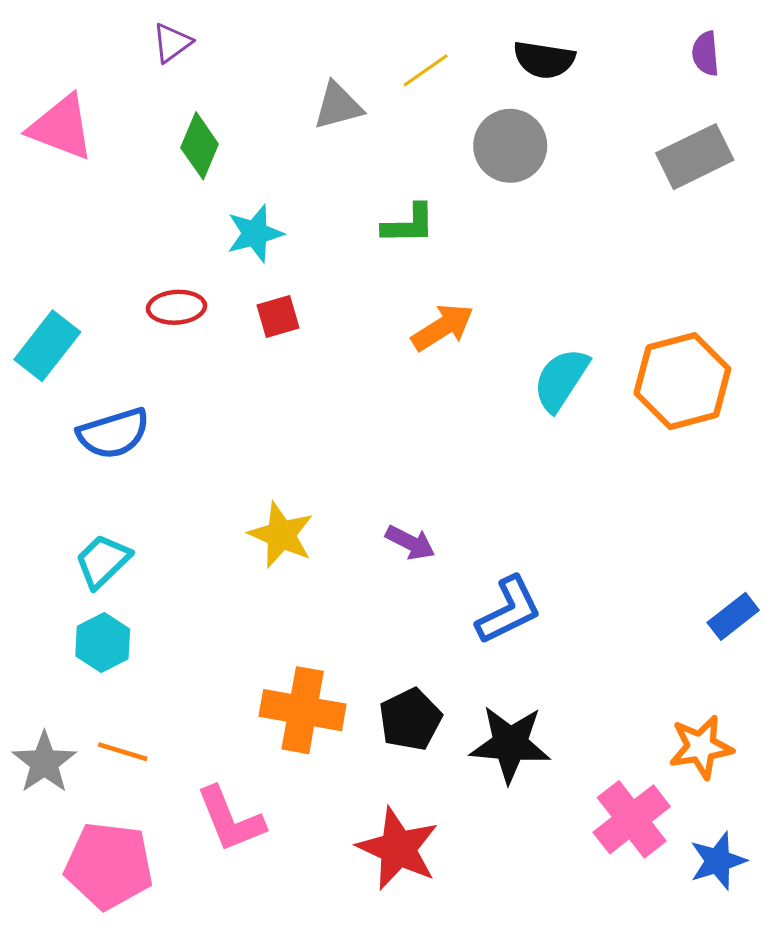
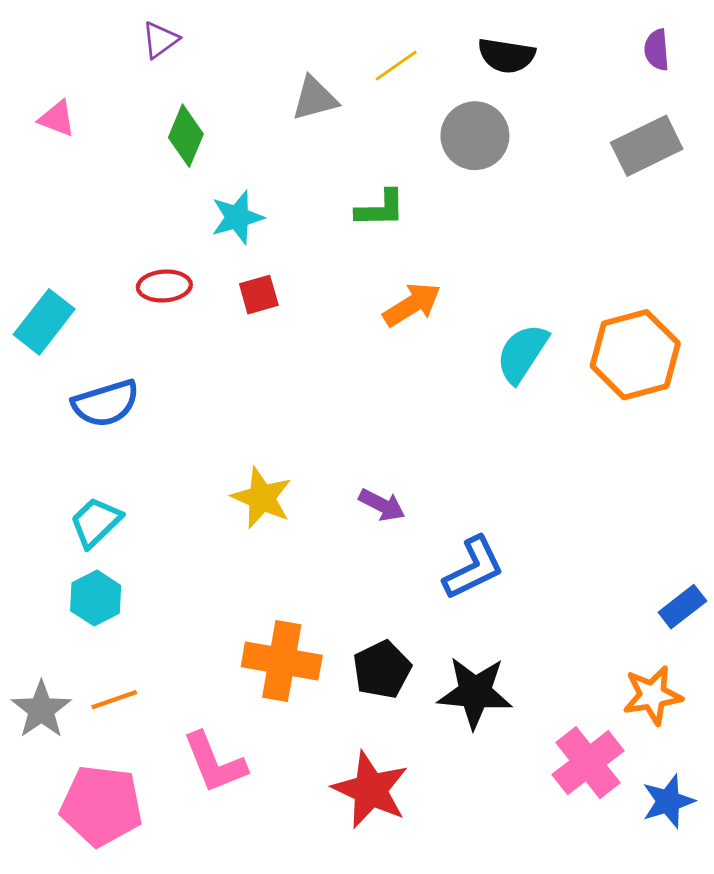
pink triangle: (61, 127) -> (57, 119), size x0.6
blue rectangle: (733, 616) -> (682, 607), moved
orange line: (123, 752) -> (114, 700), turned -36

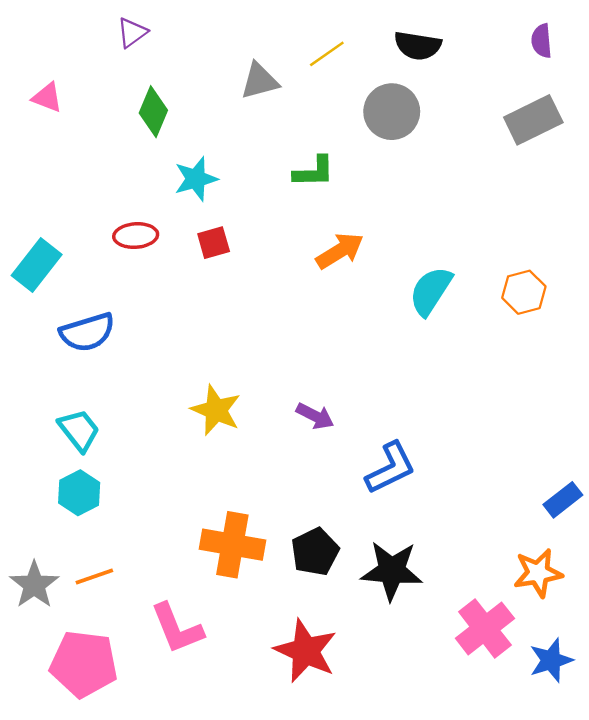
orange hexagon: (635, 355) -> (524, 292), size x0.6
cyan trapezoid: (96, 522) -> (79, 430), turned 96

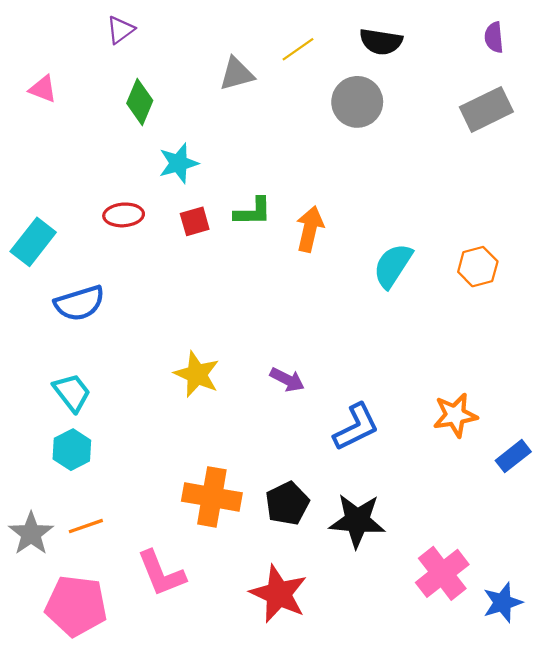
green L-shape: (314, 172) -> (253, 212), moved
orange arrow: (340, 251) -> (310, 229), turned -45
orange star: (538, 573) -> (455, 415), moved

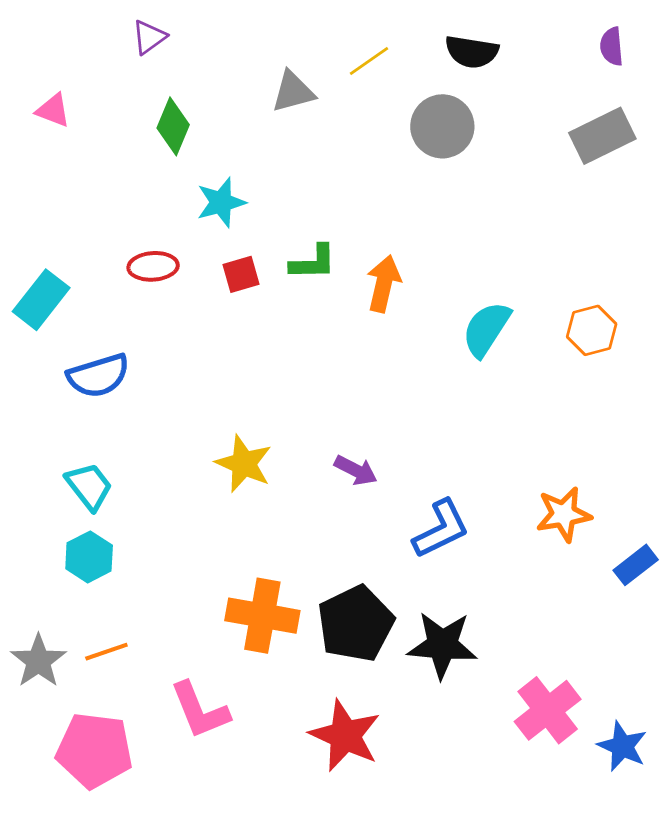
black pentagon: (287, 503) -> (356, 624), size x1.4
blue star: (503, 602) -> (622, 746), turned -30

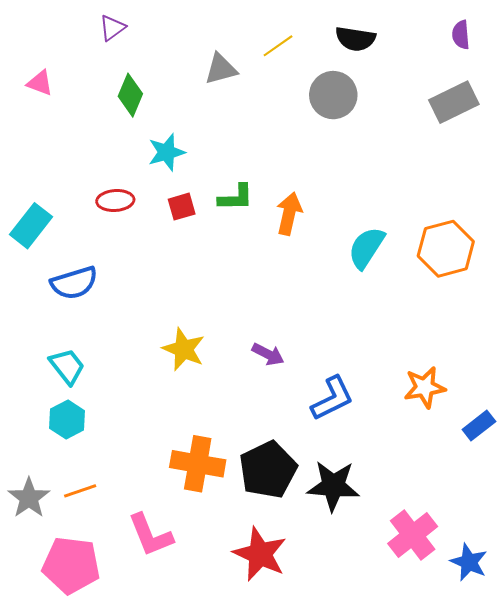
orange hexagon: (592, 330) -> (446, 249), size x1.5

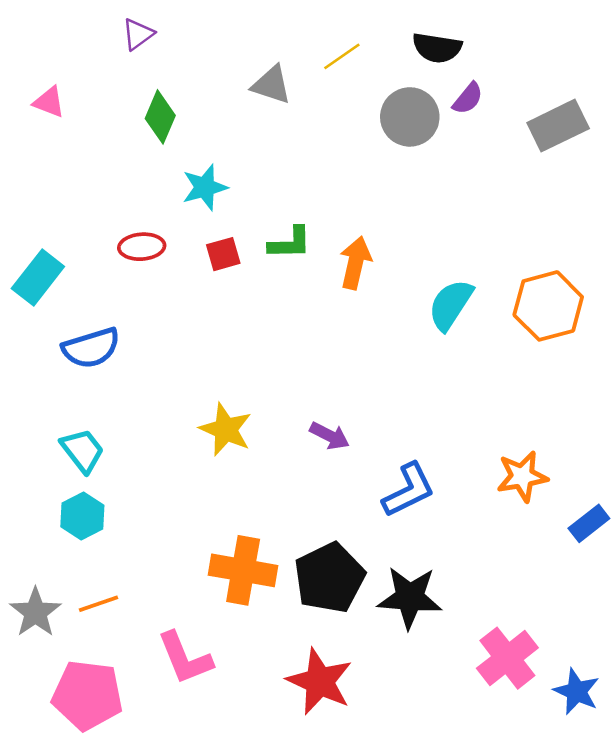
purple semicircle: (461, 35) -> (468, 98), moved, turned -136
gray triangle: (221, 69) -> (271, 85), turned 33

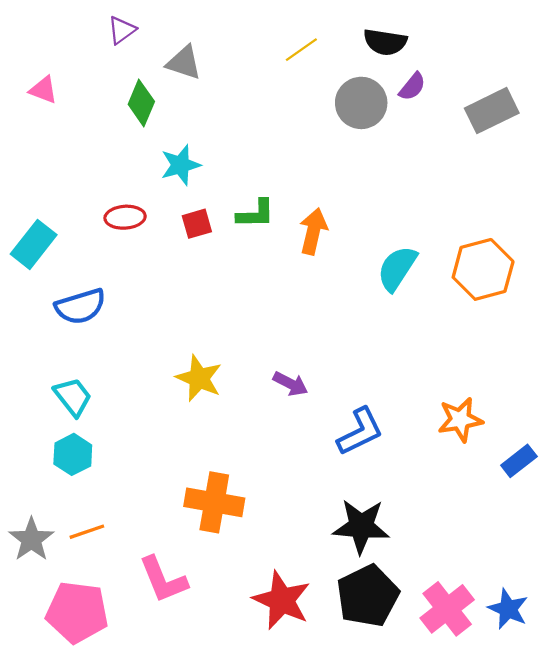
gray triangle: (271, 85) -> (184, 63), moved
black pentagon: (329, 578) -> (368, 596), moved
pink cross: (507, 658) -> (447, 609), moved

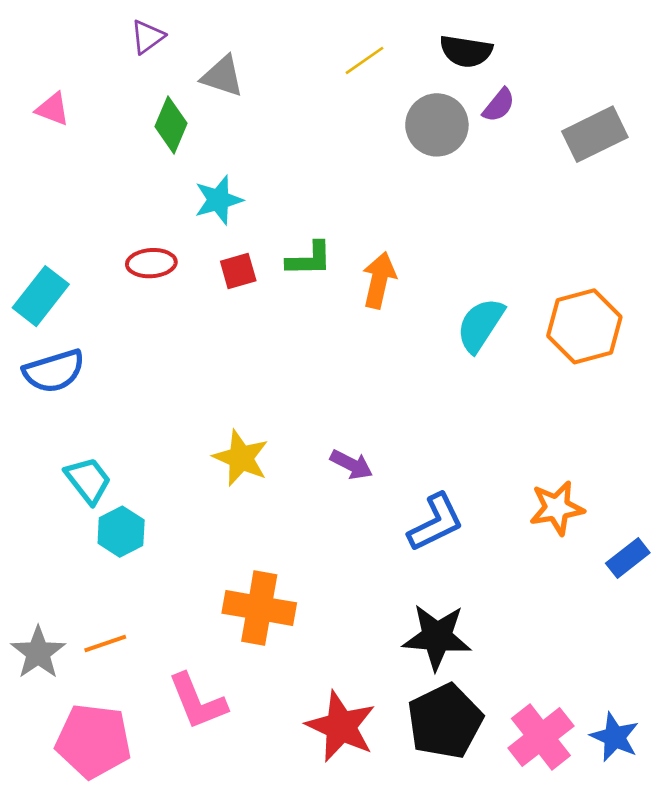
blue semicircle: (80, 306) -> (54, 371), moved
cyan hexagon: (73, 454) -> (121, 532), moved

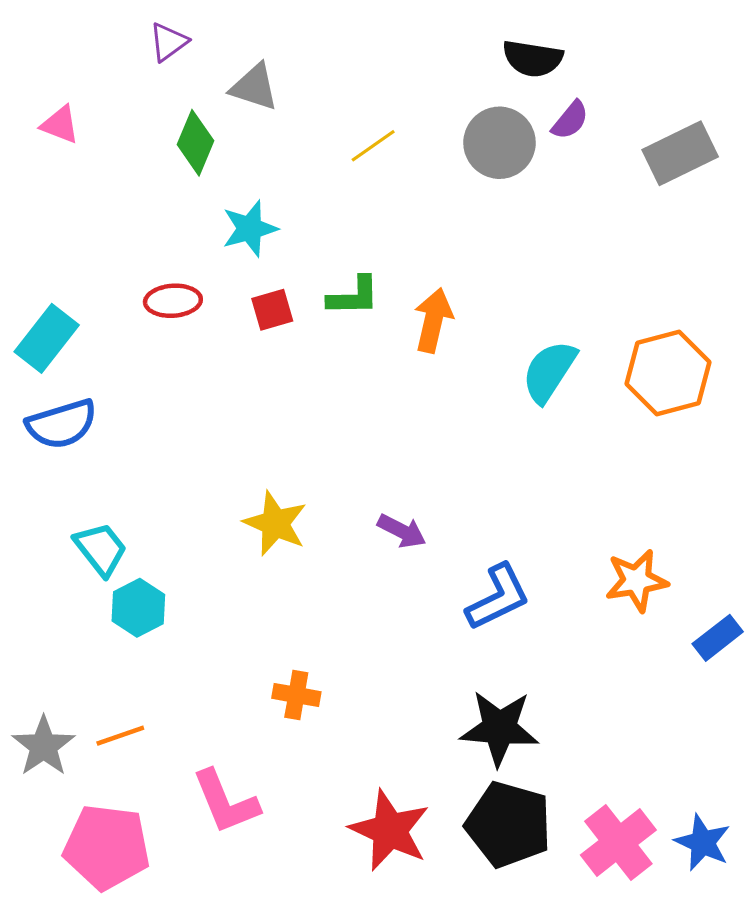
yellow line: (365, 60) -> (373, 146), moved
orange cross: (259, 608) -> (296, 695), size x0.6
black pentagon: (445, 721) -> (509, 824), turned -30

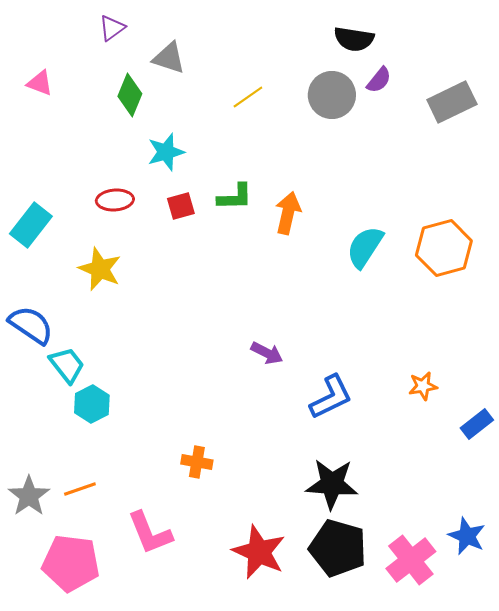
blue semicircle: (62, 424) -> (31, 325), moved, turned -129
yellow star: (275, 523) -> (100, 269), moved
orange star: (636, 581) -> (423, 386), size x0.7
blue star: (703, 842) -> (467, 536), moved

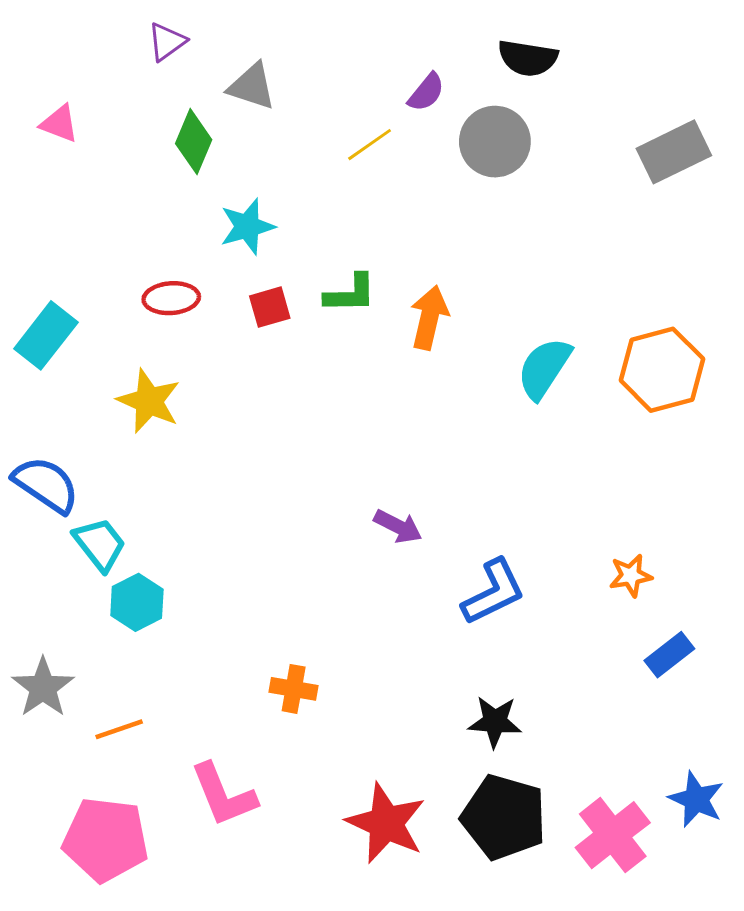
purple semicircle: (379, 80) -> (426, 92), moved
blue rectangle: (477, 424) -> (669, 655), moved
black star: (332, 484) -> (495, 722), size x0.7
gray star: (29, 496) -> (43, 687), moved

